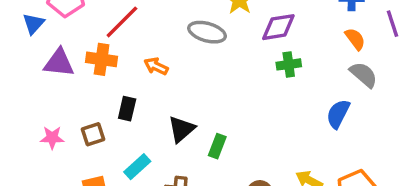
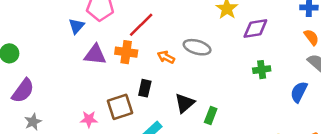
gray ellipse: (207, 32) -> (197, 47), moved
green cross: (289, 64) -> (262, 70), moved
brown square: (93, 134) -> (120, 107), size x1.5
pink star: (52, 138) -> (89, 119), moved

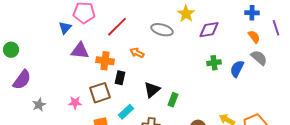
gray ellipse: (197, 47) -> (162, 30), moved
orange cross: (126, 52) -> (105, 61), moved
blue semicircle: (299, 92) -> (237, 69), moved
gray star: (33, 122) -> (39, 105), moved

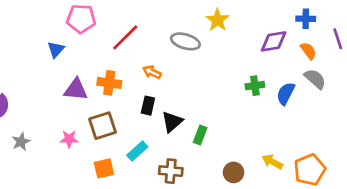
blue triangle: (65, 28) -> (56, 49), moved
purple diamond: (209, 30) -> (274, 41), moved
purple triangle: (80, 51) -> (76, 90), moved
black rectangle: (120, 78) -> (148, 106), moved

